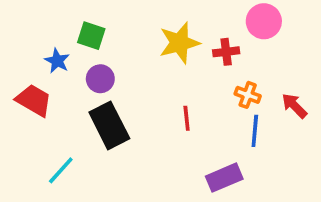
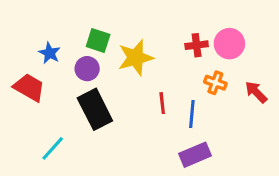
pink circle: (264, 21) -> (229, 44), moved
green square: (91, 36) -> (98, 40), moved
yellow star: (179, 43) -> (136, 58), moved
blue line: (255, 131) -> (192, 114), moved

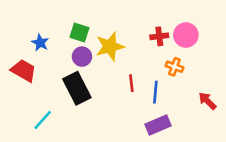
purple circle: (87, 69) -> (82, 57), moved
red arrow: (256, 92) -> (207, 101), moved

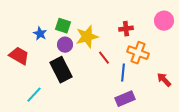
pink circle: (186, 35) -> (164, 21), moved
blue star: (40, 43) -> (40, 34), moved
orange cross: (174, 67) -> (138, 53), size x1.5
red line: (131, 83) -> (104, 58), moved, turned -32

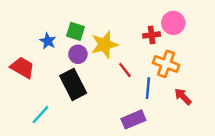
pink circle: (164, 21) -> (173, 23), moved
red arrow: (164, 80) -> (183, 96), moved
purple rectangle: (125, 99) -> (133, 119), moved

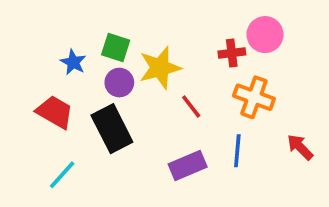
red trapezoid: (22, 68) -> (55, 112), moved
blue line: (148, 88) -> (237, 151), moved
red arrow: (183, 96) -> (300, 147), moved
purple rectangle: (133, 119) -> (188, 166), moved

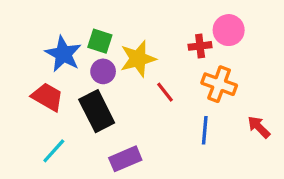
blue star: (73, 62) -> (63, 54), size x1.6
purple rectangle: (188, 166) -> (125, 159), moved

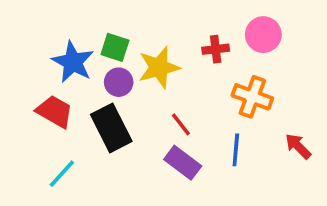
red cross: (200, 46) -> (216, 49), moved
red line: (165, 92) -> (181, 124), moved
purple rectangle: (125, 159) -> (183, 163), moved, turned 60

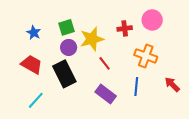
green square: (115, 47) -> (66, 27), turned -35
blue star: (73, 62) -> (34, 33), moved, size x0.6
red line: (181, 124) -> (105, 63), moved

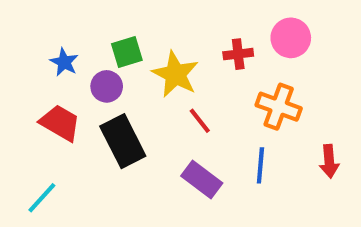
yellow star: (92, 39) -> (175, 74), turned -30
purple circle: (69, 47) -> (107, 86), moved
red arrow: (172, 84) -> (329, 161), turned -140
cyan line: (36, 100) -> (42, 198), moved

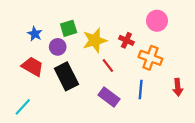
red cross: (238, 54) -> (126, 40), moved, turned 32
yellow star: (175, 74) -> (95, 40), turned 30

